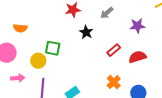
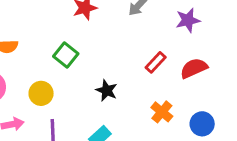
black star: (86, 32) -> (107, 90), moved
green square: (53, 48) -> (66, 55), moved, turned 35

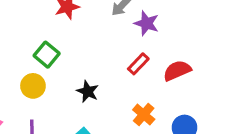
purple star: (188, 20) -> (147, 23), moved, turned 30
yellow circle: (41, 93) -> (33, 86), moved

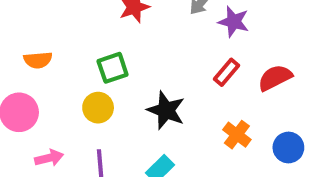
green square: (47, 55) -> (113, 68), turned 35
black star: (88, 91) -> (166, 110), size x1.4

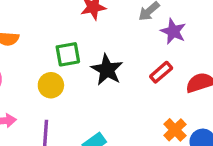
black star: (166, 110) -> (107, 70), moved
orange cross: (237, 135) -> (175, 130), moved

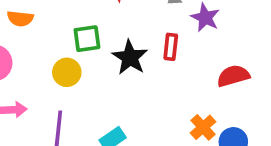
red rectangle: (161, 72) -> (171, 47), moved, turned -45

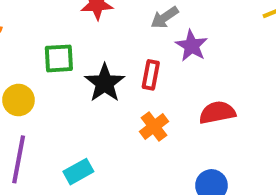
yellow circle: (67, 72) -> (18, 100), moved
orange cross: (203, 127) -> (154, 127), moved

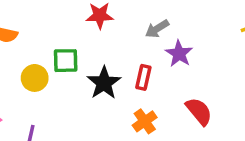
yellow circle: (18, 100) -> (35, 78), moved
red semicircle: (217, 113) -> (199, 111), turned 60

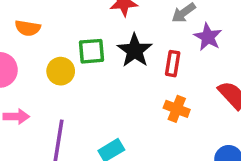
black star: (104, 83) -> (135, 50), moved
orange cross: (145, 121) -> (177, 109), turned -30

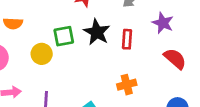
purple star: (208, 37) -> (163, 23), moved
orange cross: (177, 109) -> (127, 85), moved, turned -30

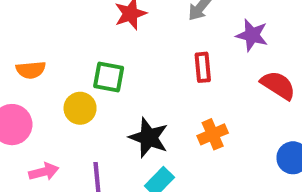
black star: (97, 32) -> (149, 138), moved
green square: (64, 36) -> (109, 77), turned 30

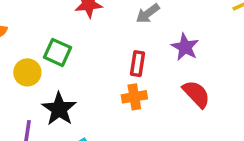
orange cross: (213, 134) -> (134, 97), moved
black star: (149, 138) -> (59, 109), moved

